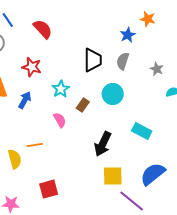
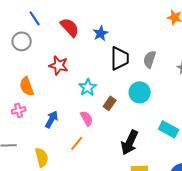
blue star: (128, 35) -> (101, 33), moved
blue arrow: (25, 100) -> (52, 119), moved
orange line: (35, 145) -> (77, 143), moved, turned -42

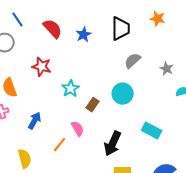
black trapezoid: (120, 58) -> (121, 29), moved
gray semicircle: (150, 59) -> (133, 61), turned 30
pink semicircle: (87, 118) -> (78, 129), moved

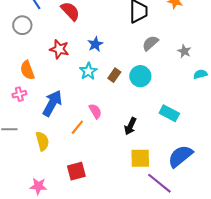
blue star: (84, 35) -> (95, 44), moved
brown rectangle: (93, 105) -> (114, 75), moved
blue arrow: (35, 121) -> (52, 103), size x1.5
black arrow: (113, 144) -> (130, 126), size x0.7

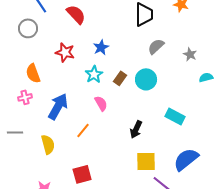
pink semicircle: (95, 111) -> (101, 103), moved

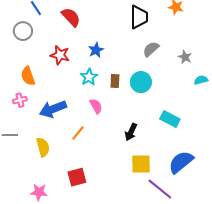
brown rectangle: (120, 78) -> (115, 81), turned -32
blue arrow: (58, 106) -> (53, 109), turned -140

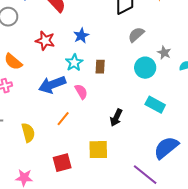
gray star: (185, 57) -> (164, 53), moved
orange semicircle: (28, 76) -> (13, 62), turned -30
cyan circle: (141, 82) -> (145, 68), moved
blue arrow: (53, 109) -> (52, 85), moved
yellow square: (141, 164) -> (98, 150), moved

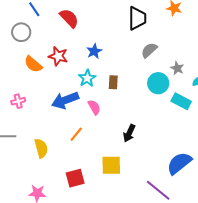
orange semicircle: (13, 62) -> (33, 64), moved
cyan rectangle: (155, 105) -> (181, 101), moved

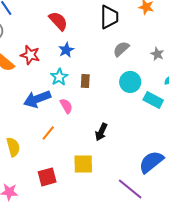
red semicircle: (69, 18) -> (58, 21), moved
gray star: (177, 68) -> (157, 54), moved

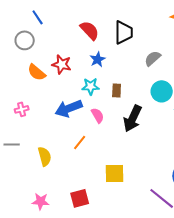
black trapezoid: (109, 17) -> (124, 32), moved
cyan star: (59, 77) -> (91, 86), turned 30
black arrow: (101, 132) -> (133, 118), moved, size x1.5
red square: (47, 177) -> (80, 198), moved

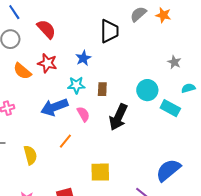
blue line: (38, 17) -> (14, 12), moved
red semicircle: (90, 30) -> (46, 29), moved
gray semicircle: (153, 58) -> (138, 14), moved

